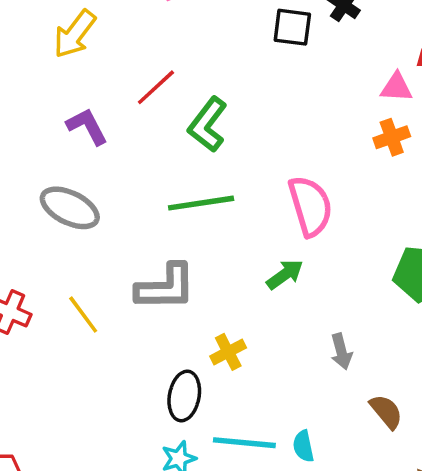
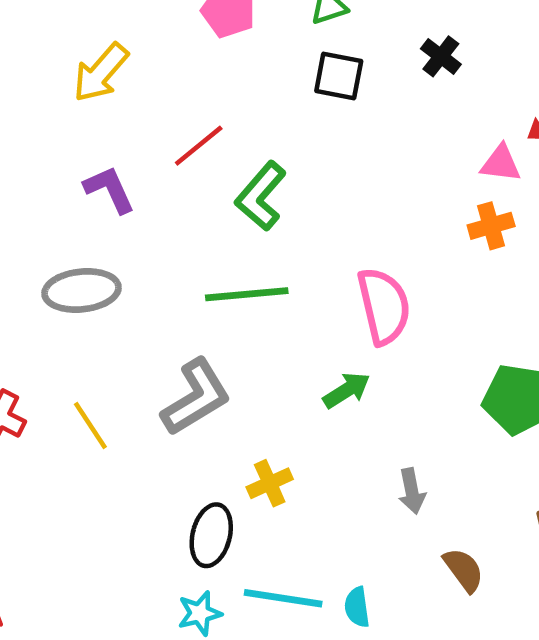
black square: (292, 27) -> (339, 76), moved
gray ellipse: (70, 208) -> (82, 291), turned -36
gray L-shape: (166, 287) -> (196, 397), turned -34

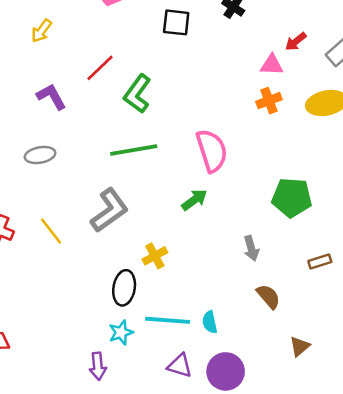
yellow arrow: (101, 73) -> (41, 31), size x0.7
gray ellipse: (82, 291) -> (40, 155), size x0.7
gray arrow: (412, 491) -> (251, 248), moved

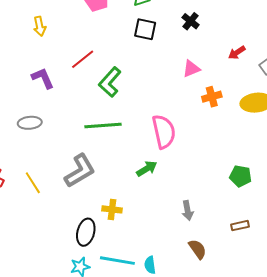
yellow arrow: (41, 31) -> (40, 26), turned -54
pink triangle: (272, 65) -> (191, 69), moved, turned -30
green pentagon: (292, 198) -> (241, 176), moved, size x0.7
yellow cross: (155, 256) -> (112, 209), turned 30

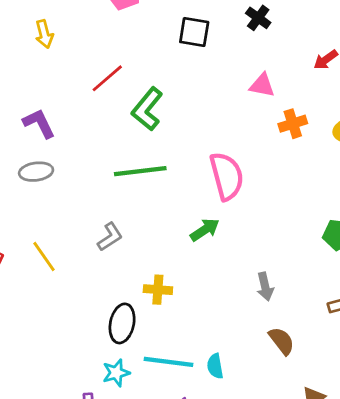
pink triangle: (191, 69) -> (262, 85), turned 36
purple L-shape: (43, 78) -> (39, 123), moved
gray L-shape: (80, 171) -> (110, 237), size x0.6

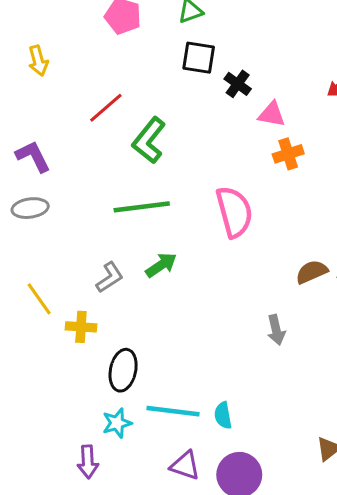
black cross: (258, 18) -> (238, 84), moved
orange cross: (293, 124) -> (288, 154), moved
green arrow: (205, 230) -> (161, 265), moved
yellow cross: (158, 290) -> (81, 327), moved
brown semicircle: (282, 341) -> (312, 272), moved, turned -76

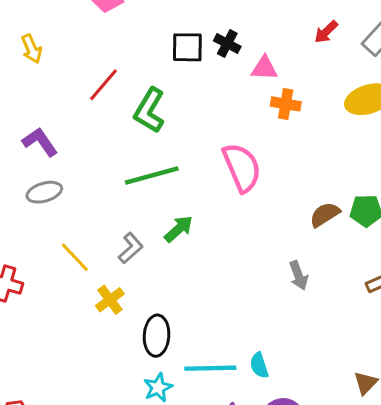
black square: (199, 58) -> (187, 47), moved
orange cross: (288, 154) -> (286, 104), turned 36
yellow line: (39, 299) -> (75, 257), moved
yellow cross: (81, 327) -> (110, 300), turned -32

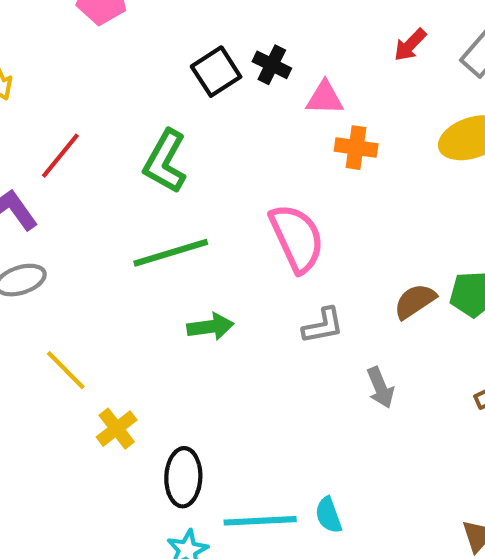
black square: (187, 47) -> (216, 72), turned -32
red line: (103, 85) -> (60, 156), moved
green arrow: (179, 229) -> (210, 327), turned 36
gray L-shape: (131, 248) -> (323, 326), moved, turned 32

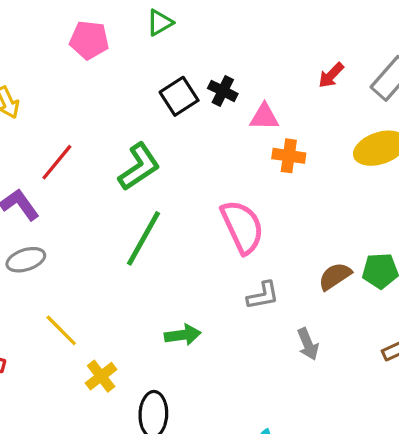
green L-shape: (165, 161) -> (139, 167), turned -153
green line: (171, 253) -> (143, 238), turned -44
green arrow: (210, 327) -> (183, 335), moved

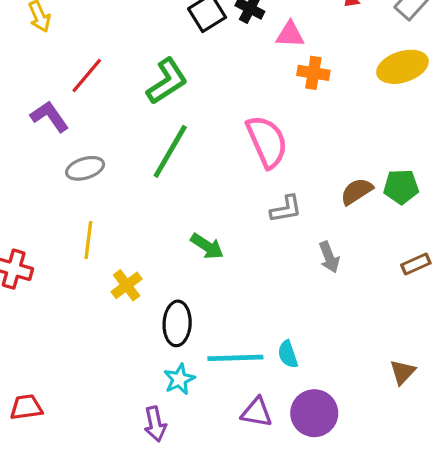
gray ellipse: (26, 260) -> (85, 168), moved
yellow line: (61, 330) -> (88, 240), turned 51
green arrow: (183, 335) -> (207, 246), turned 40

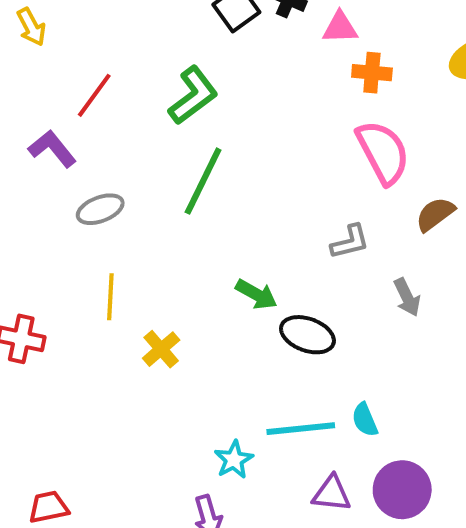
pink semicircle: (267, 142) -> (383, 152), moved
black ellipse: (177, 323) -> (307, 335), moved, turned -69

